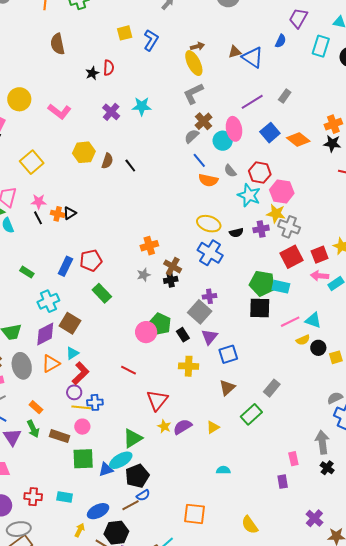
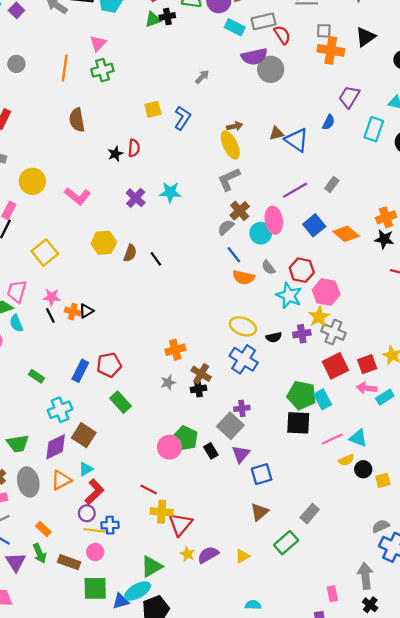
yellow star: (276, 214) -> (319, 317), turned 30
cyan rectangle: (281, 287) -> (323, 399), turned 48
yellow cross: (189, 366) -> (162, 512), moved

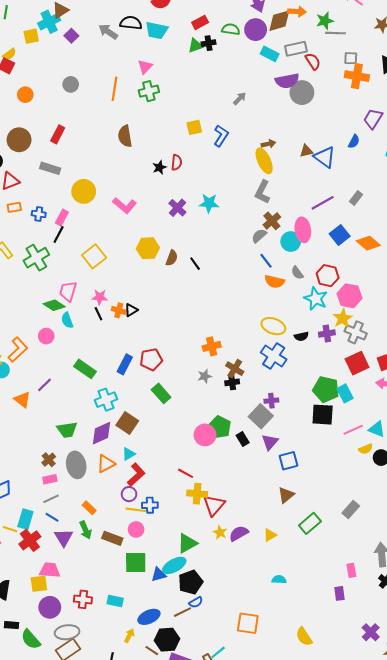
gray L-shape: (229, 179) -> (262, 192), turned -40
green rectangle: (37, 376) -> (85, 369), size x1.5
gray rectangle: (310, 514) -> (351, 510), moved

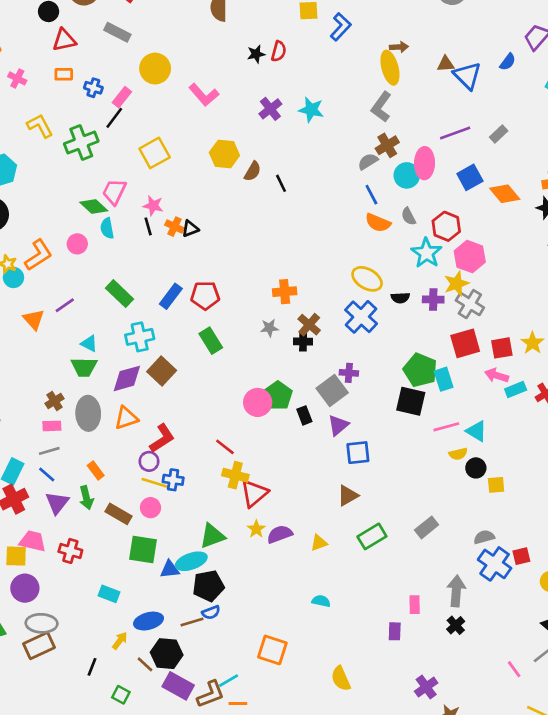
cyan triangle: (129, 454) -> (89, 343), moved, turned 48
red cross: (83, 599) -> (70, 551), moved

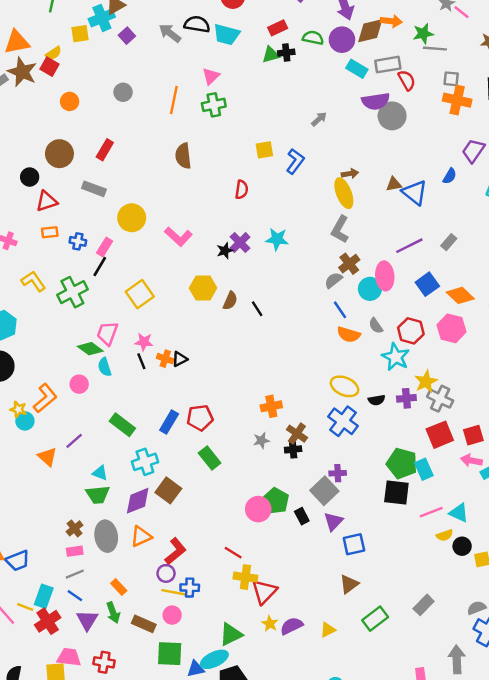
black star: (256, 54) -> (225, 251), moved
pink hexagon: (470, 257) -> (452, 328), moved

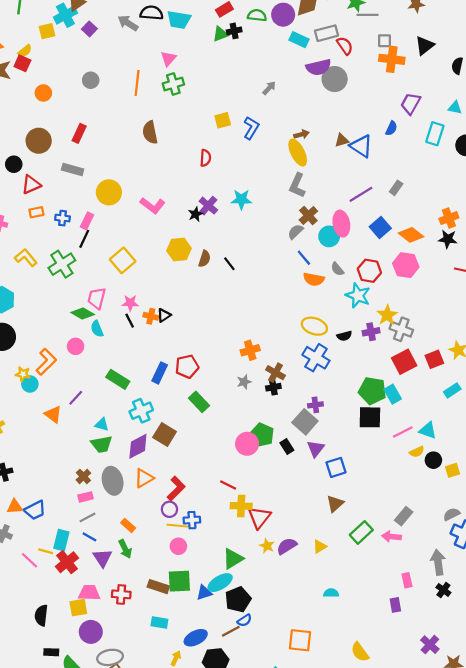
pink arrow: (471, 460) -> (391, 537), moved
brown rectangle: (144, 624) -> (158, 587), moved

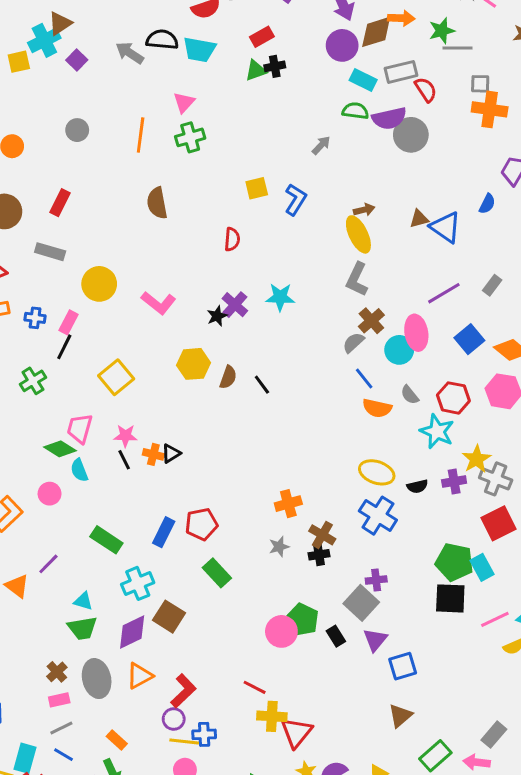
green semicircle: (257, 15) -> (355, 111), moved
green cross: (62, 264) -> (33, 381), size x0.7

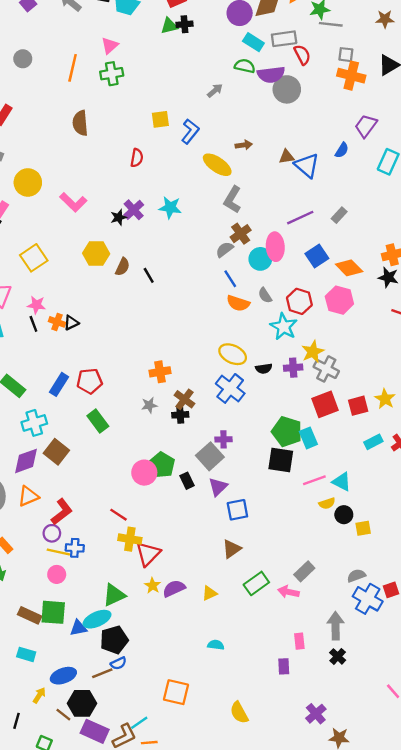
yellow ellipse: (358, 234) -> (217, 165), moved, turned -36

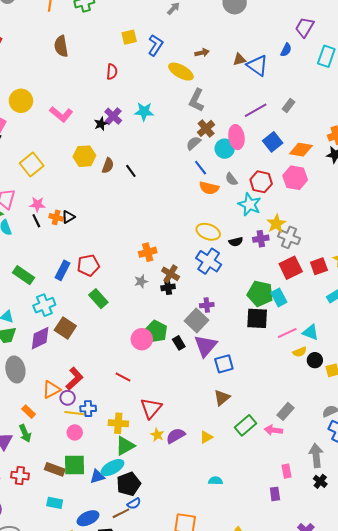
orange diamond: (349, 268) -> (301, 150), turned -30
purple triangle: (218, 487) -> (206, 346), size x1.4
orange triangle: (28, 496) -> (51, 390), moved
yellow cross: (130, 539) -> (118, 423), moved

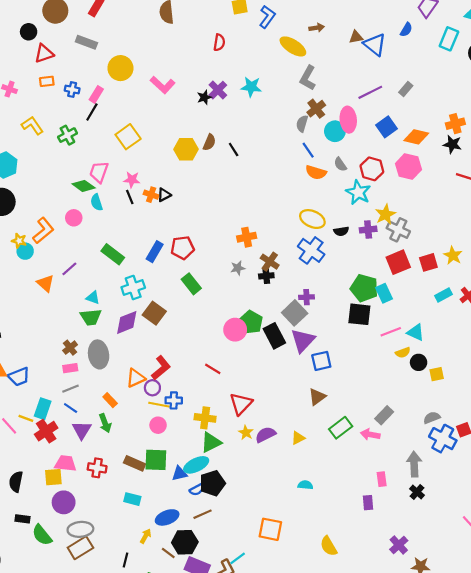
gray semicircle: (194, 143) -> (302, 124), turned -35
yellow hexagon: (84, 156) -> (186, 149), moved
black rectangle: (179, 343) -> (274, 336), size x1.6
blue semicircle: (134, 504) -> (197, 490), moved

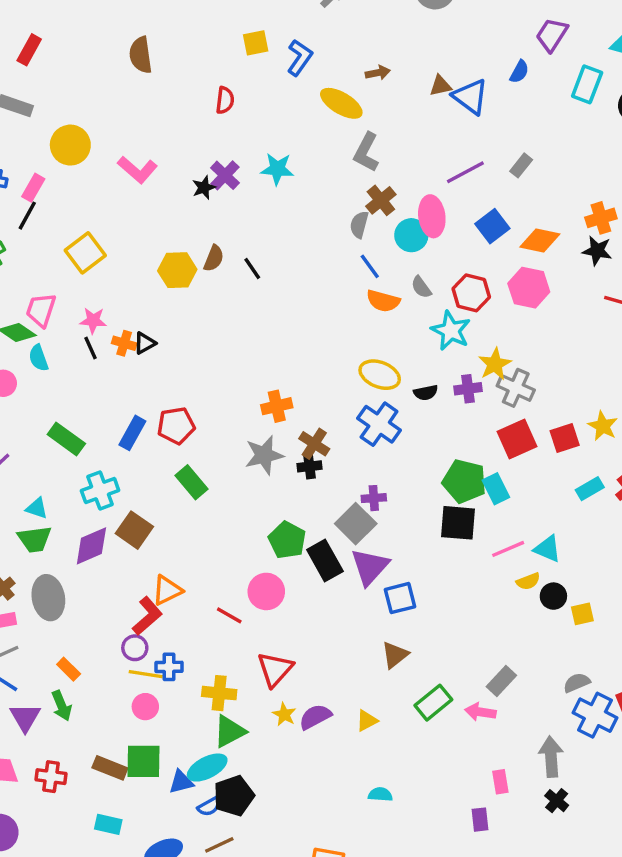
gray star: (238, 268) -> (264, 455), size x1.6
pink circle: (235, 330) -> (266, 591), moved
orange triangle: (136, 378) -> (167, 590), moved

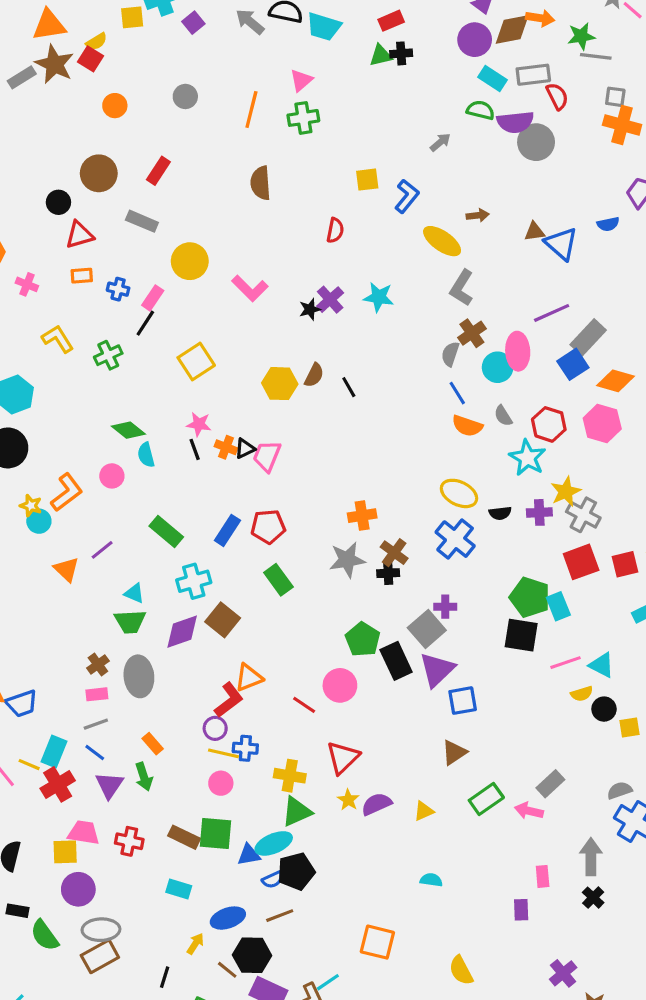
blue semicircle: (519, 72) -> (608, 224), turned 45
gray rectangle: (521, 165) -> (588, 337), moved, size x1.6
pink trapezoid: (41, 310) -> (267, 456), moved

